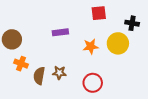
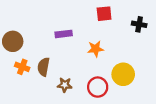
yellow circle: (118, 43) -> (123, 74), moved
brown star: (59, 73) -> (65, 85), moved
brown semicircle: (39, 76) -> (43, 67), moved

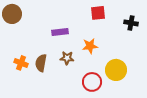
brown circle: (13, 41) -> (12, 14), moved
brown star: (65, 85) -> (67, 58), moved

